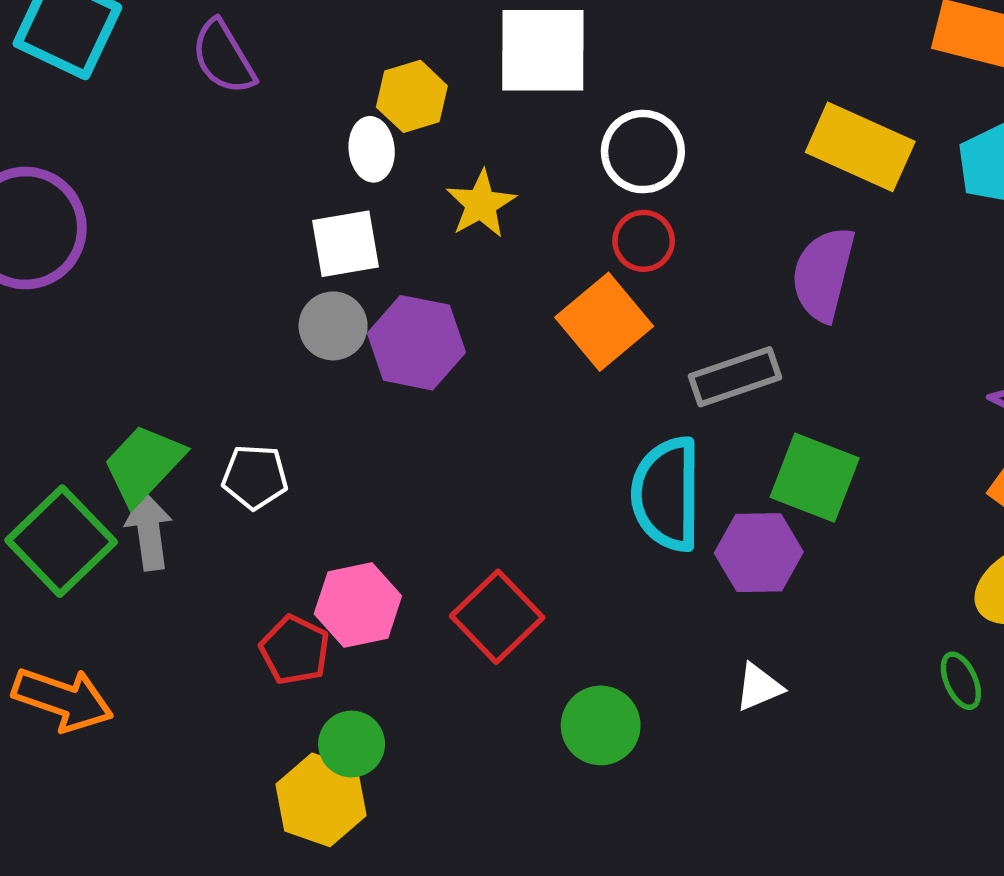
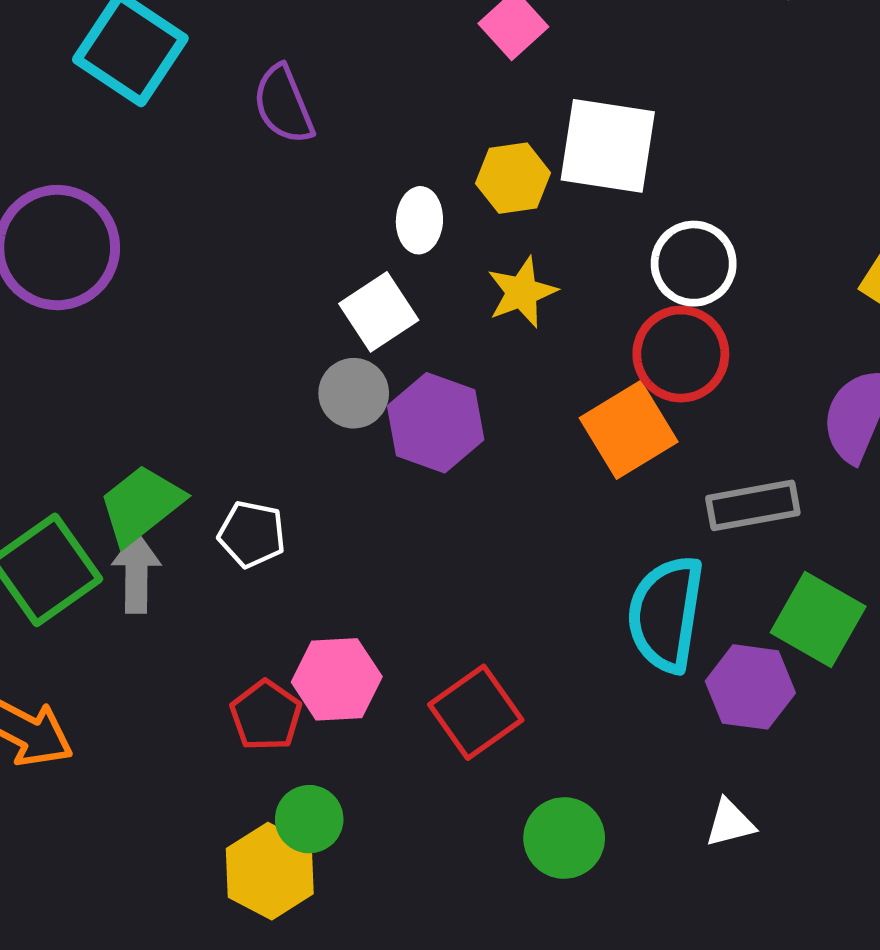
yellow hexagon: (412, 96) -> (513, 178), moved
red circle: (644, 241) -> (681, 354), size x1.5
white square: (346, 244) -> (379, 312), turned -32

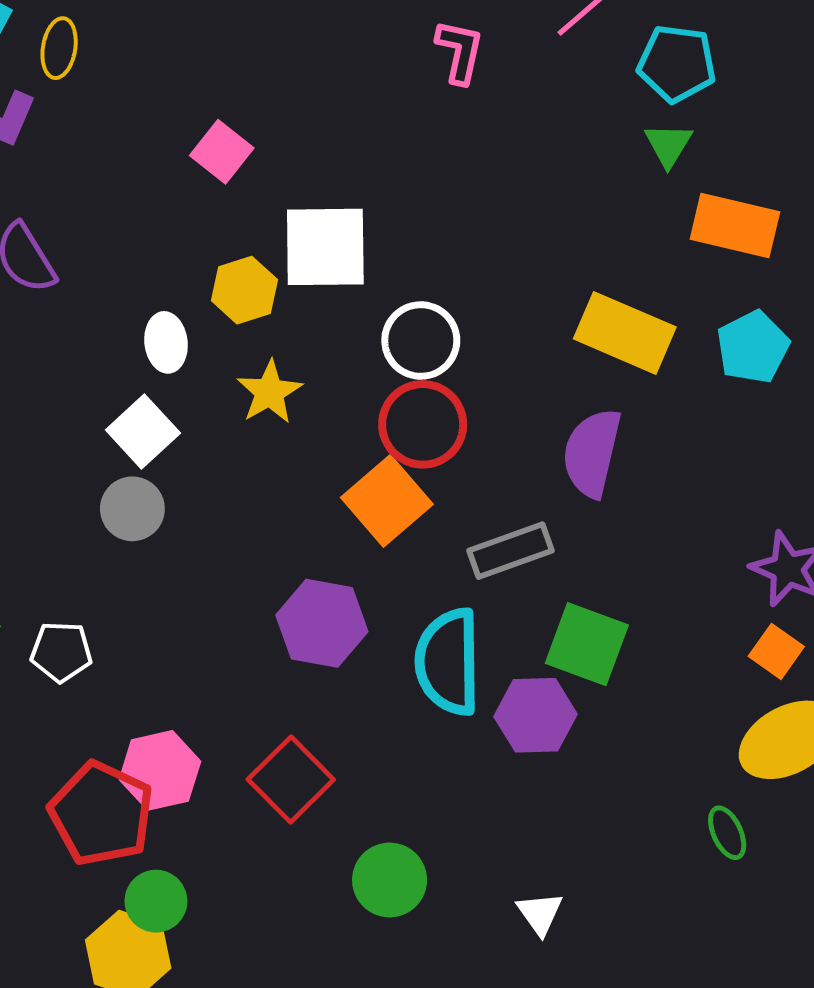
purple hexagon: (436, 423) -> (322, 623), moved
red pentagon: (266, 715) -> (101, 814), size x1.6
white triangle: (730, 823) -> (540, 913), moved, turned -42

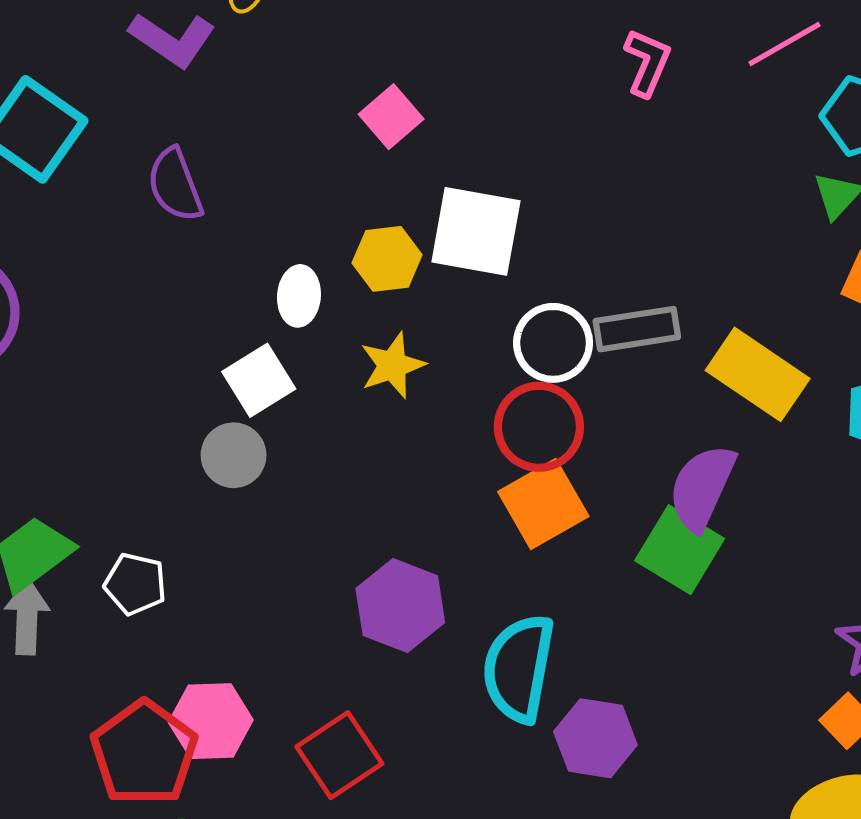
orange square: (387, 501) -> (543, 504), moved
gray rectangle: (511, 551) -> (637, 329), moved
green square: (587, 644) -> (680, 550), moved

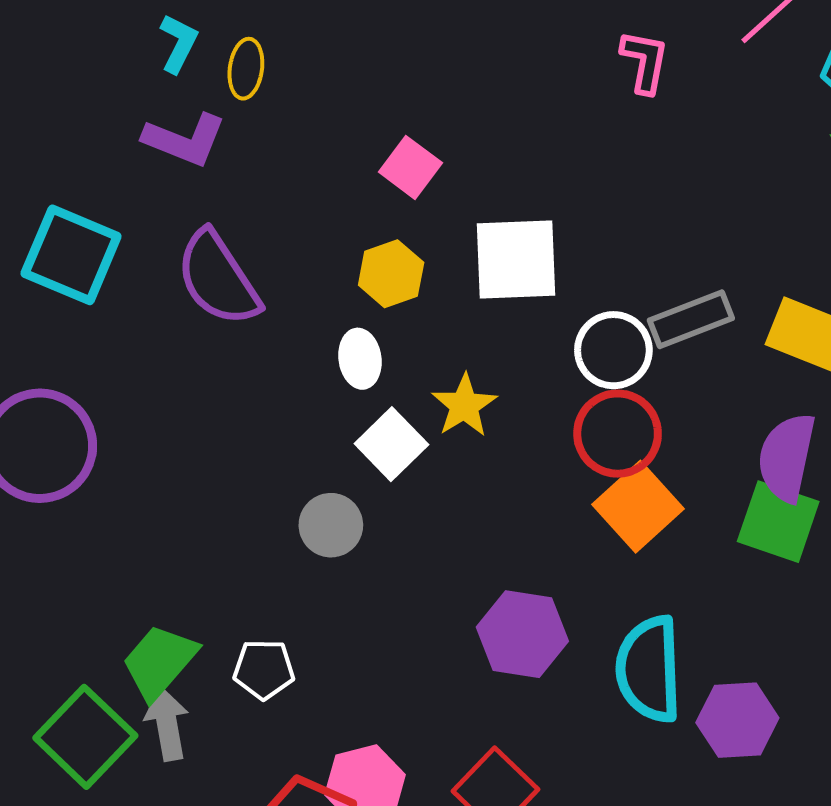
purple semicircle: (175, 185) -> (218, 278), size x1.4
yellow hexagon: (387, 259) -> (391, 274), moved
white square: (259, 380) -> (391, 444), moved

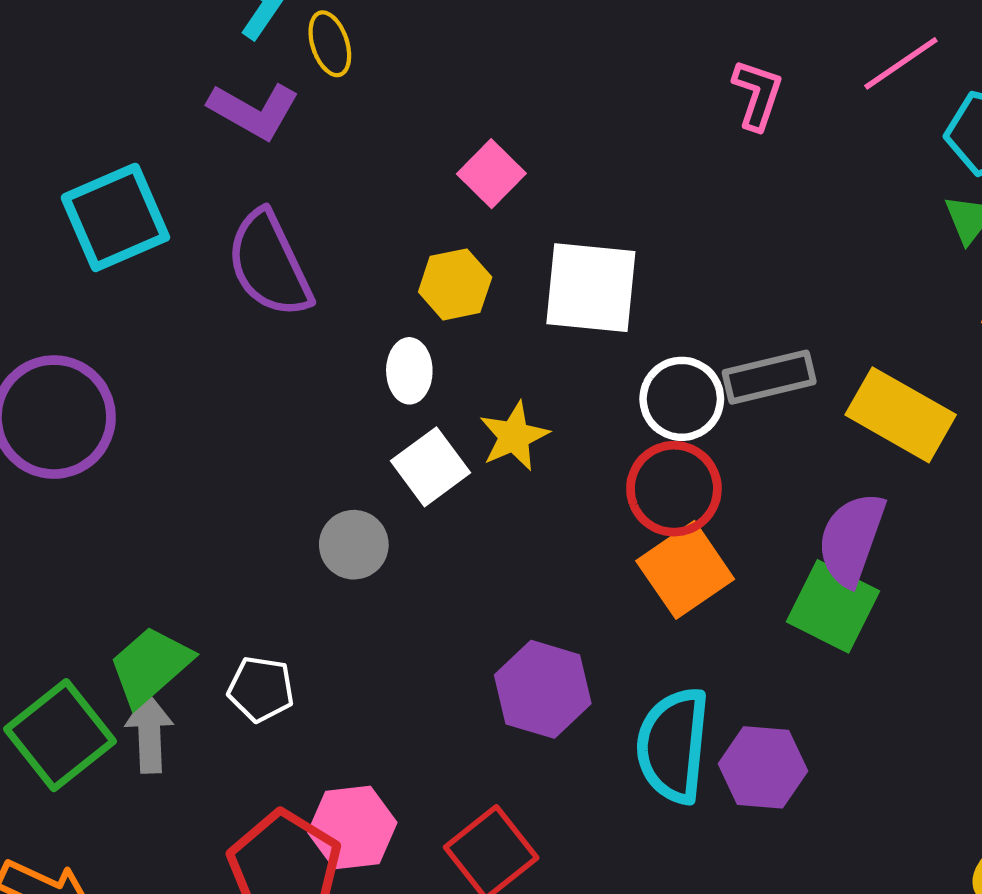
yellow ellipse: (246, 69) -> (330, 44), turned -34
cyan square: (71, 255) -> (115, 217), turned 36
purple hexagon: (737, 720) -> (763, 767), moved

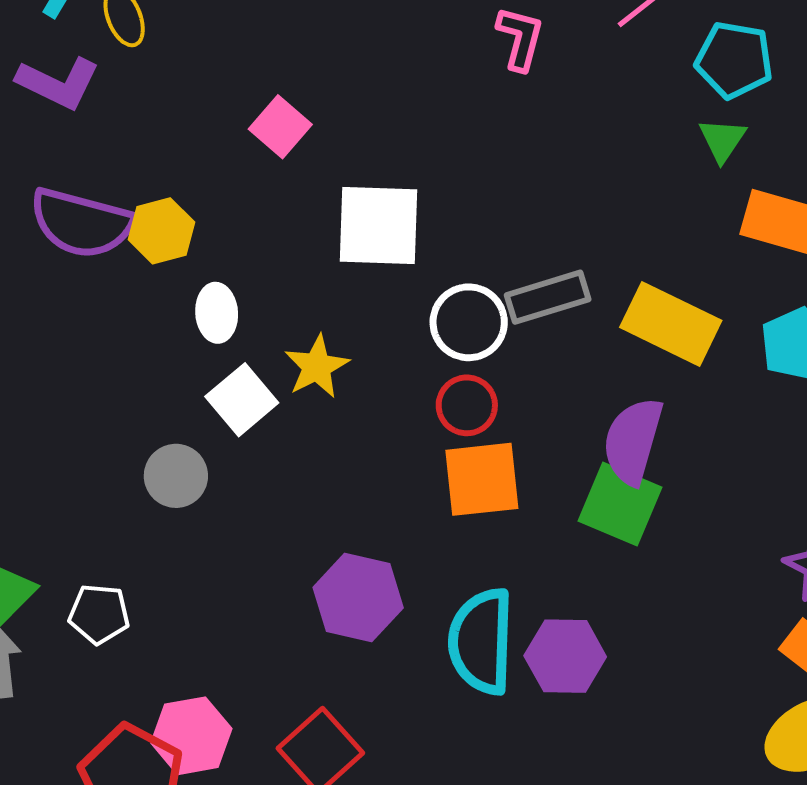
purple semicircle: (269, 264) -> (81, 223), turned -46
yellow hexagon: (455, 284) -> (161, 231), moved
red circle: (674, 489) -> (467, 405), size x0.7
orange square: (685, 570) -> (482, 479), turned 32

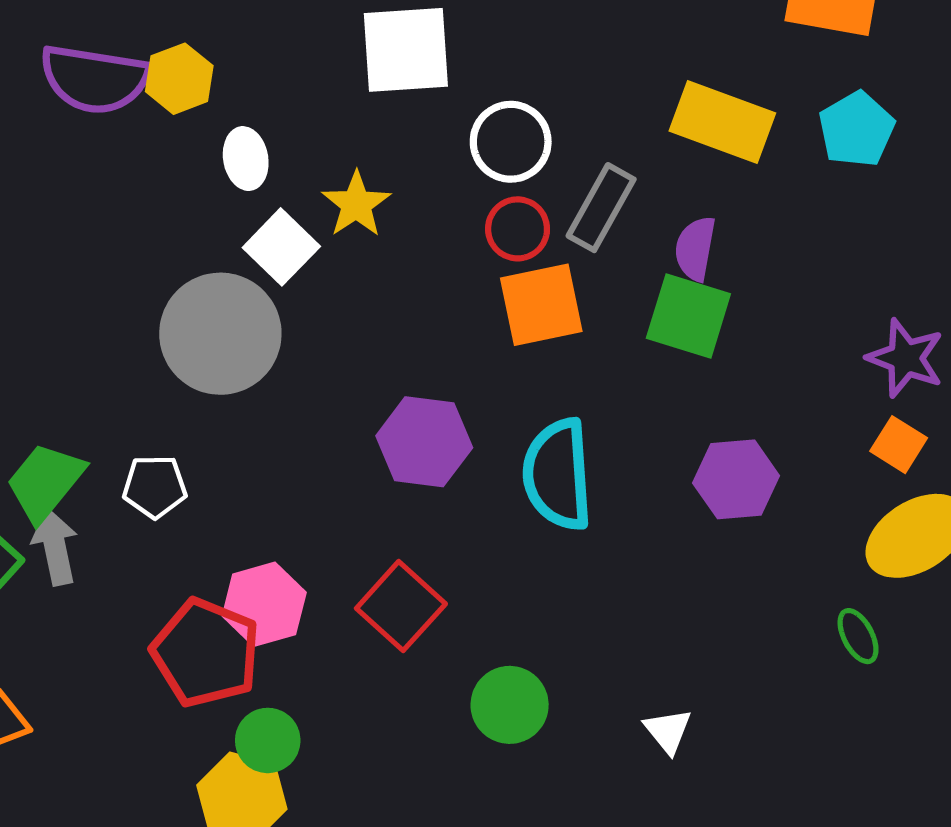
gray rectangle: (548, 297) -> (601, 208), moved, turned -38
purple semicircle: (633, 441) -> (695, 249), size x0.7
gray circle: (176, 476) -> (220, 334), size x1.8
purple hexagon: (565, 656) -> (736, 479), moved

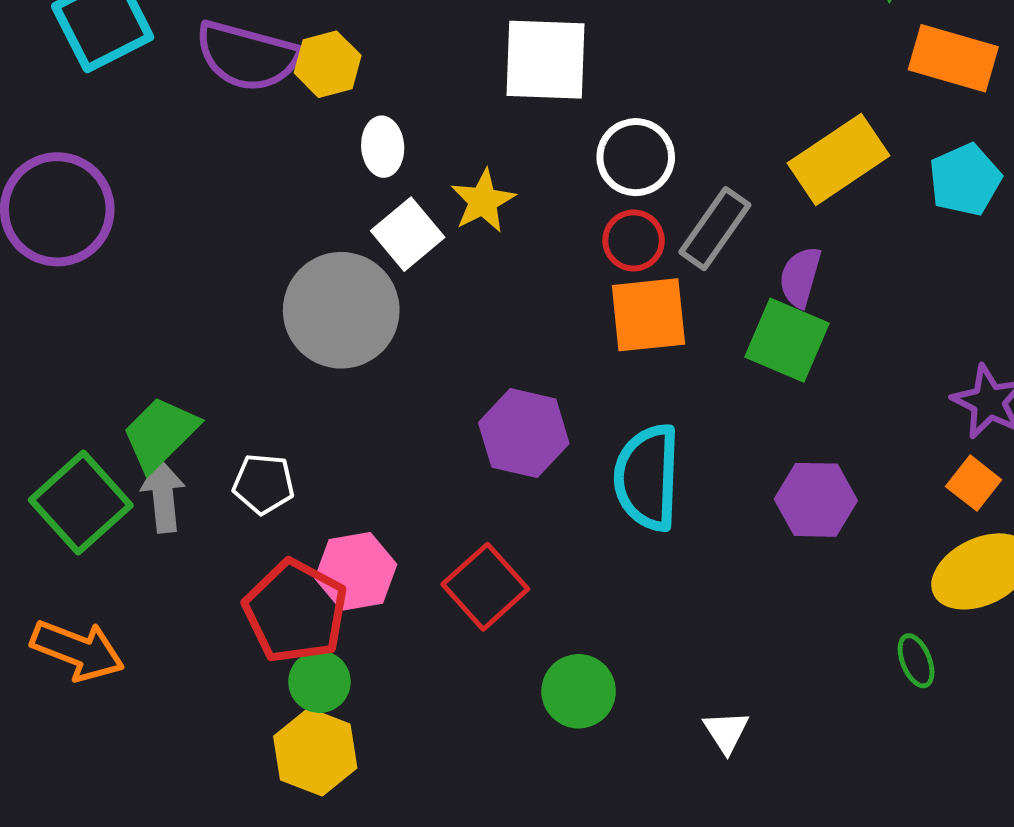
yellow rectangle: (722, 122) -> (839, 159), turned -60
white pentagon: (155, 487) -> (264, 484), moved
green circle: (268, 740) -> (319, 682), moved

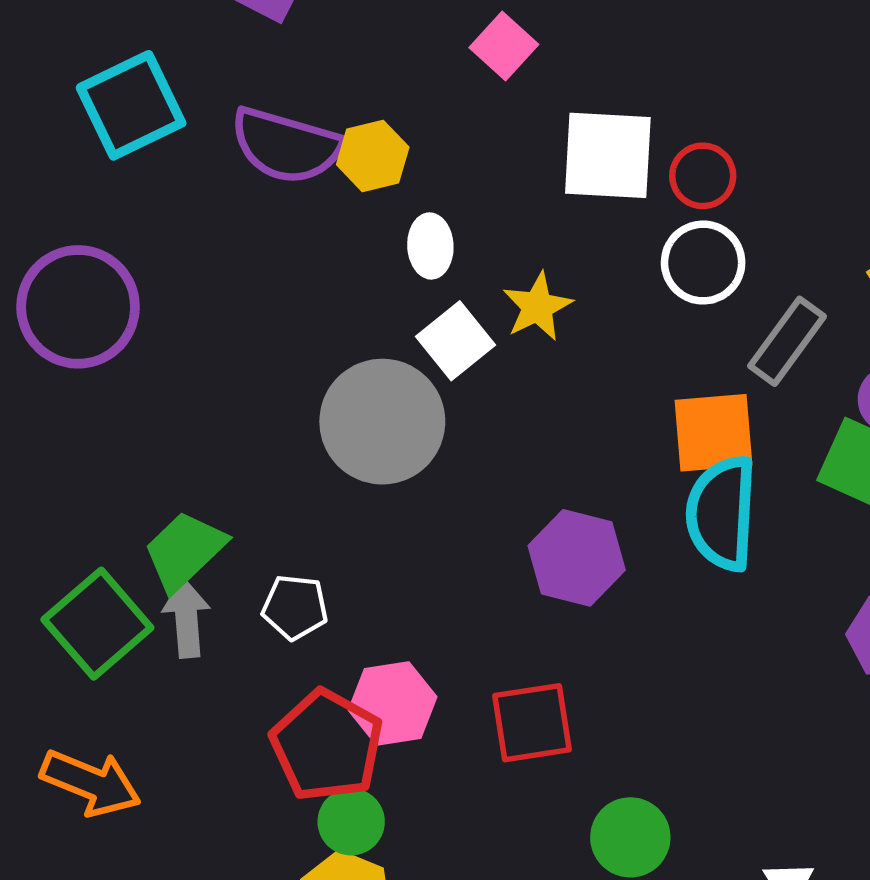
red circle: (634, 240) -> (703, 176), moved
cyan semicircle: (647, 477) -> (722, 513), moved
red square: (485, 587) -> (532, 723), turned 32

